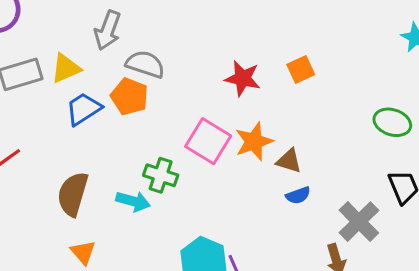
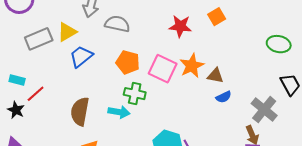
orange pentagon: (130, 97) -> (128, 62), moved

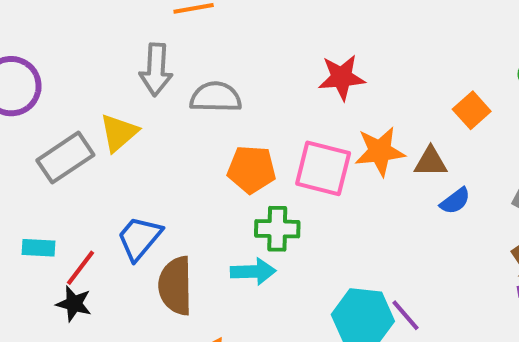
orange square: (217, 17) -> (472, 110), moved
blue trapezoid: (81, 56) -> (139, 238), moved
orange star: (192, 66) -> (380, 151), turned 30
black star: (16, 110) -> (74, 304), moved

